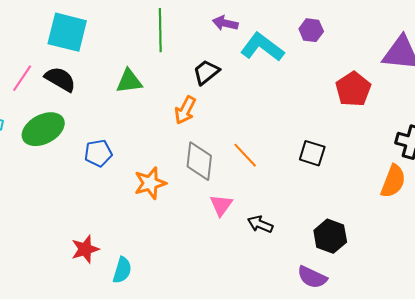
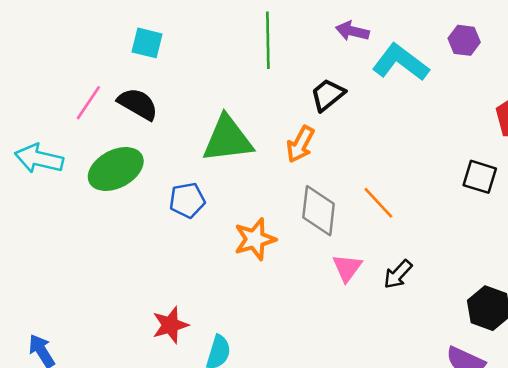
cyan square: (67, 32) -> (147, 43), size x0.6
green triangle: (129, 81) -> (228, 139), moved, size x1.5
black square: (312, 153) -> (480, 177), moved
black arrow: (260, 224) -> (398, 274), moved, turned -70

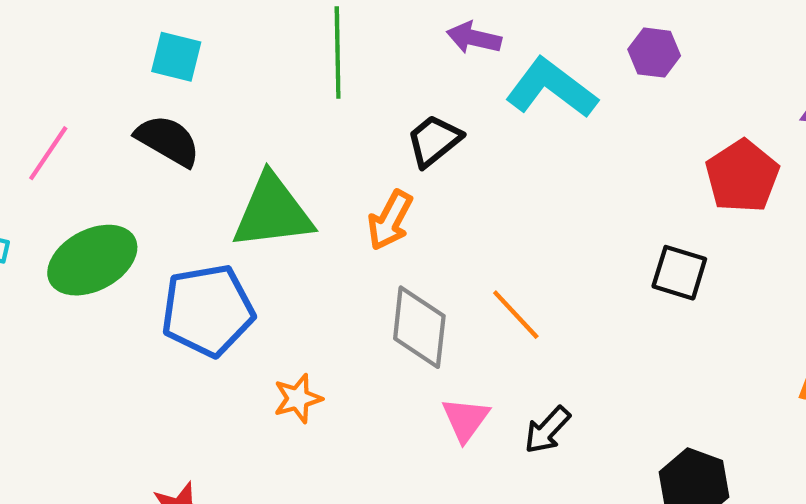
cyan square: (147, 43) -> (176, 57), moved
black semicircle: (138, 104) -> (168, 141), moved
blue pentagon: (187, 200) -> (208, 310), size x1.6
orange star: (255, 239) -> (298, 398), moved, size x0.7

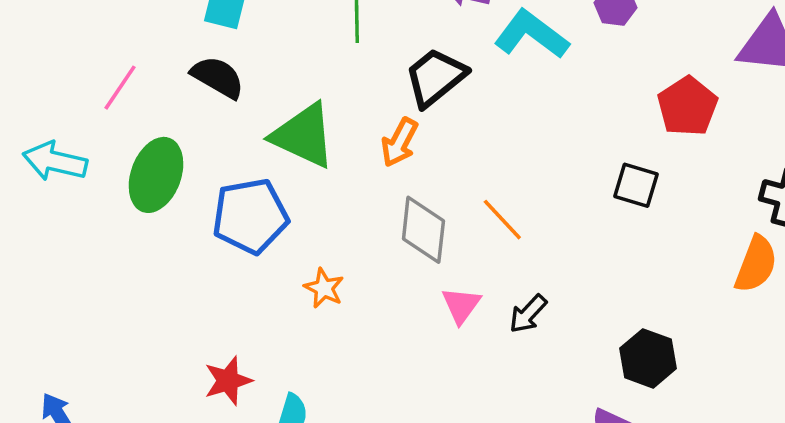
black trapezoid: (434, 141) -> (435, 77), size x1.4
green triangle: (273, 212) -> (303, 136), turned 32
green ellipse: (92, 260) -> (156, 175), turned -42
orange star: (298, 398) -> (324, 288), turned -30

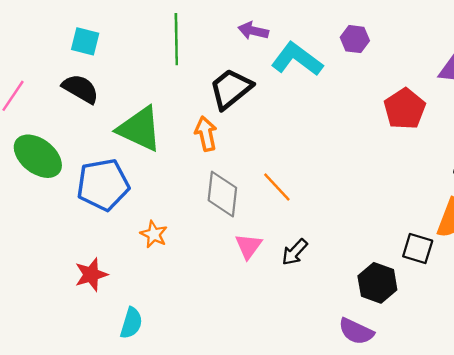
orange arrow: (399, 142) -> (206, 134), turned 140
green ellipse: (156, 175) -> (38, 156), turned -72
black square: (636, 185) -> (418, 248), moved
red star: (228, 381) -> (91, 275), moved

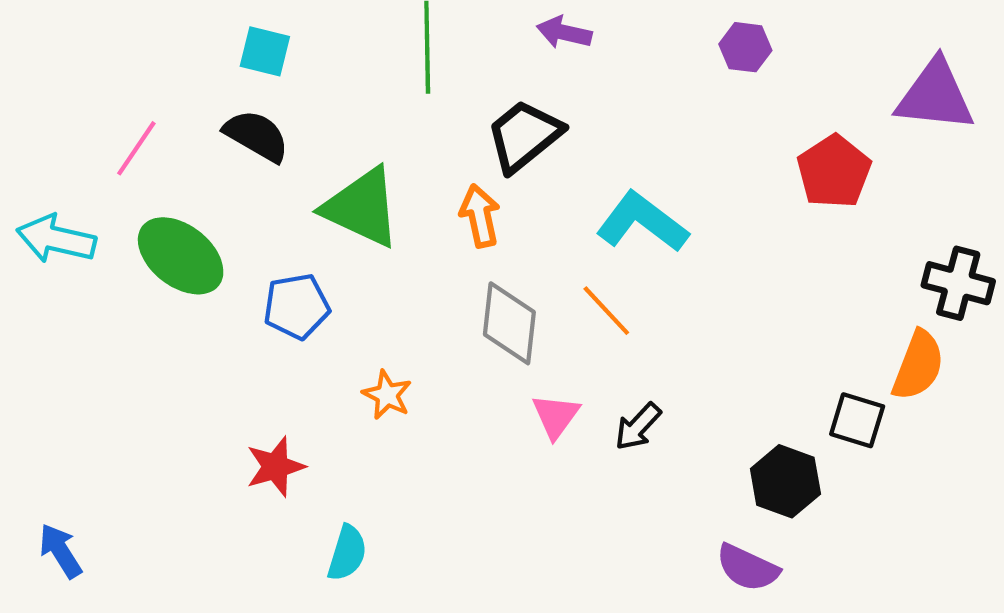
cyan L-shape: (297, 59) -> (642, 222), moved
blue pentagon: (103, 185) -> (297, 306), size x0.7

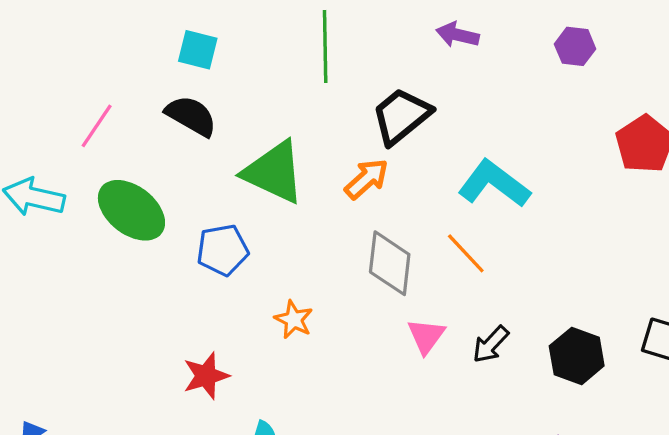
purple arrow: (564, 32) -> (458, 35), moved
orange arrow: (480, 216) -> (367, 179), turned 60
black hexagon: (785, 481) -> (577, 356), moved

